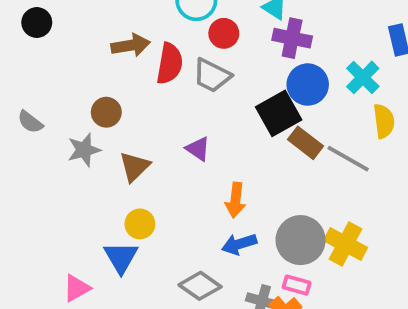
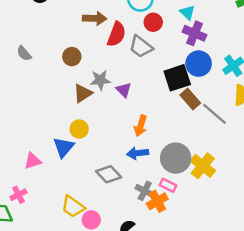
gray star: (84, 150) -> (100, 80), moved

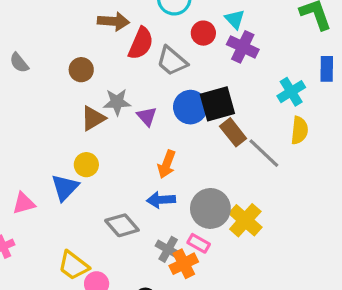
red circle: (153, 22) -> (203, 33), moved
blue circle: (199, 64) -> (190, 107), moved

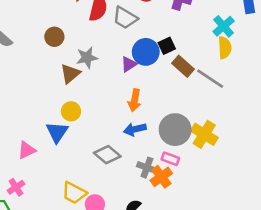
black square: (217, 104) -> (167, 46), size x0.6
purple triangle: (147, 116) -> (129, 64), moved, turned 48
yellow semicircle: (299, 130) -> (225, 48), moved

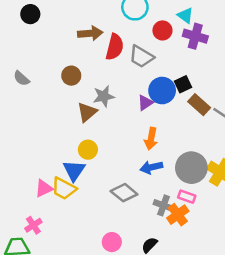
yellow trapezoid: (74, 193) -> (64, 188), moved

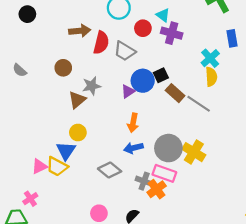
pink rectangle: (187, 197) -> (164, 173), size x1.5

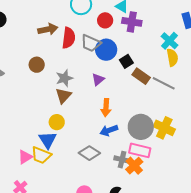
blue circle: (143, 81) -> (106, 50), moved
brown triangle: (77, 100) -> (63, 96), moved

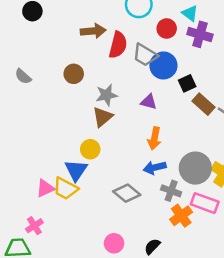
purple triangle: (98, 79) -> (149, 102), turned 48
pink rectangle: (140, 150) -> (205, 203), moved
gray cross: (122, 160) -> (171, 191), moved

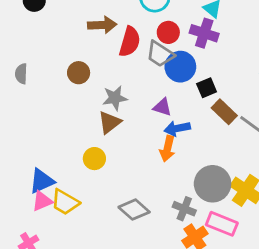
red circle: (167, 28) -> (168, 32), moved
purple cross: (200, 34) -> (204, 33), moved
gray semicircle: (23, 76) -> (21, 74), turned 48
blue arrow: (155, 168) -> (177, 128), moved
blue triangle: (76, 170) -> (42, 181), moved, turned 30

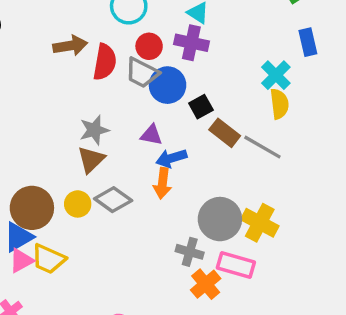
brown circle: (79, 73) -> (32, 208), moved, size x1.6
gray diamond: (134, 210) -> (113, 200), moved

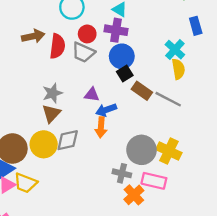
blue circle: (168, 85) -> (122, 56), moved
gray diamond: (113, 200) -> (68, 140), turned -45
yellow circle: (78, 204) -> (44, 144), size x1.5

